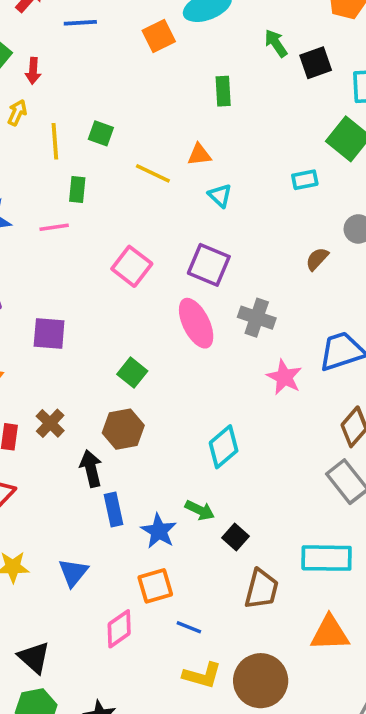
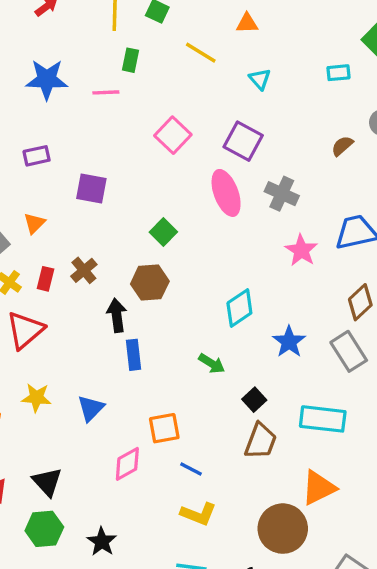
orange triangle: (199, 155) -> (247, 23), moved
blue star: (159, 531) -> (289, 342), moved
black square: (236, 537) -> (254, 400), moved
orange triangle: (330, 633) -> (319, 488), turned -30
brown circle: (261, 681) -> (283, 529), moved

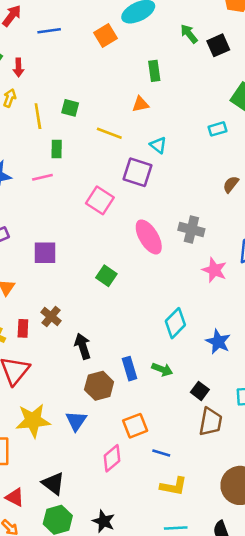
purple square: (243, 141) -> (137, 172), moved
brown hexagon: (150, 283) -> (99, 386), moved
blue rectangle: (133, 355) -> (129, 369), moved
yellow star: (36, 398) -> (33, 421), size x1.5

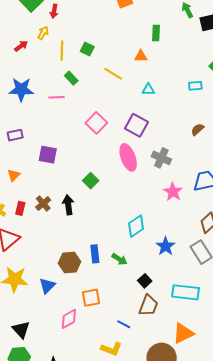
cyan triangle: (158, 145) -> (148, 90), turned -48
green rectangle: (57, 149) -> (71, 78), turned -56
purple square: (137, 172) -> (136, 125), moved
black arrow: (83, 346) -> (68, 205), moved
blue line: (161, 453) -> (124, 324), moved

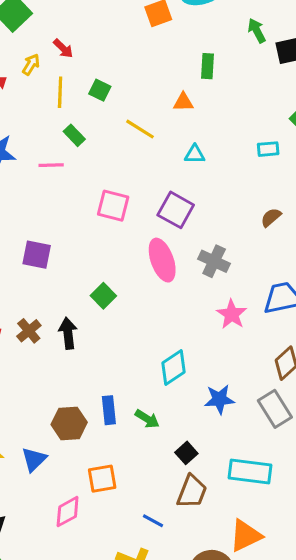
red arrow: (54, 11) -> (63, 49), moved, turned -56
pink square: (96, 123) -> (113, 206), turned -30
blue star: (166, 246) -> (219, 399), turned 30

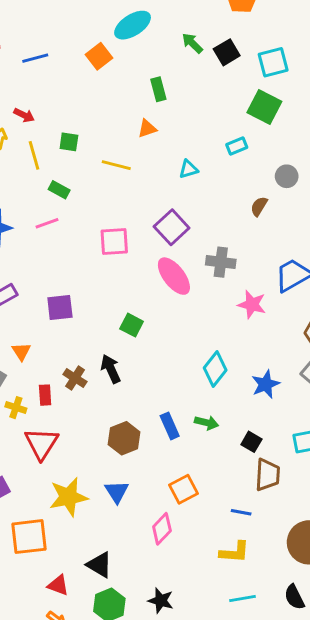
cyan triangle: (195, 154) -> (188, 169), moved
purple square: (176, 210) -> (172, 227), turned 36
brown hexagon: (69, 423) -> (124, 438), moved

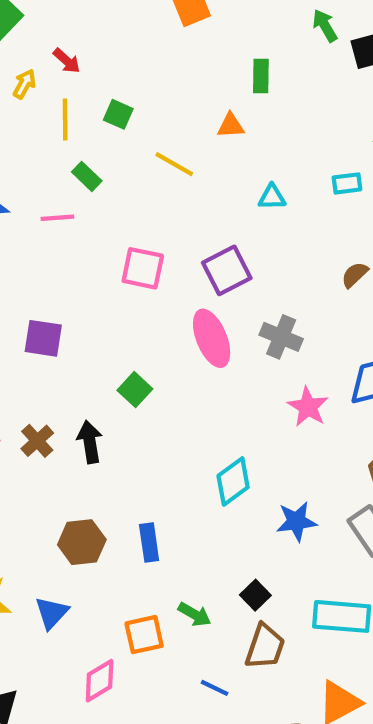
green arrow: (206, 423) -> (195, 614), moved

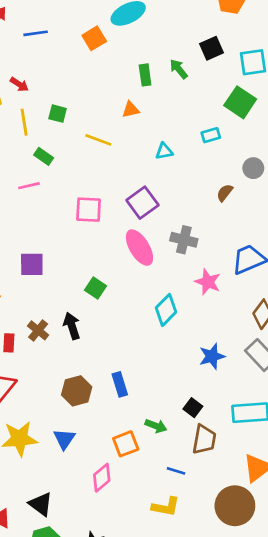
green arrow: (325, 26) -> (179, 69), moved
cyan diamond: (233, 481) -> (166, 310), moved

